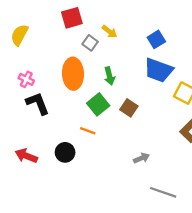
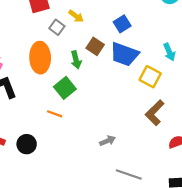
brown square: (129, 108) -> (95, 46), moved
black circle: (65, 152) -> (27, 144), moved

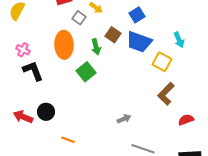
orange line: (55, 114) -> (68, 140), moved
black circle: (27, 144) -> (46, 112), moved

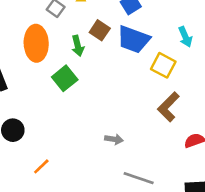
gray arrow: (124, 119) -> (114, 139), turned 32
orange line: (68, 140) -> (41, 166), turned -64

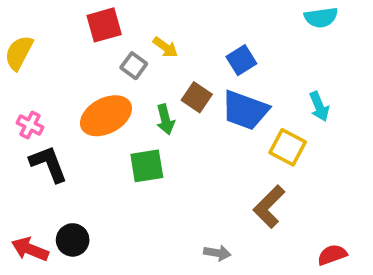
orange ellipse: (36, 43) -> (106, 116), turned 64
green square: (65, 78) -> (147, 166), turned 30
brown L-shape: (168, 107) -> (269, 207), moved

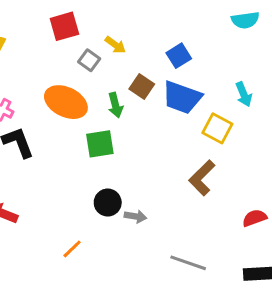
orange ellipse: (106, 116) -> (66, 102), turned 54
black circle: (73, 240) -> (108, 203), moved
gray arrow: (217, 253) -> (135, 216), moved

